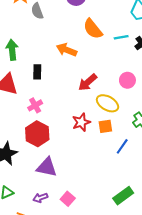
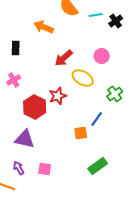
orange square: (105, 126) -> (81, 133), moved
red hexagon: (37, 134) -> (35, 107), moved
purple arrow: (40, 198) -> (19, 168), turned 80
pink square: (68, 199) -> (45, 169), turned -32

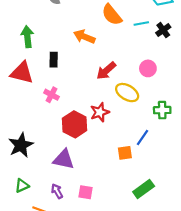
pink cross: (14, 80) -> (52, 95), turned -32
green cross: (115, 94) -> (162, 110), turned 35

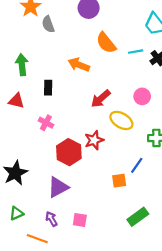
red triangle: (22, 73) -> (16, 101), size x0.7
purple triangle: (64, 159) -> (58, 187), turned -40

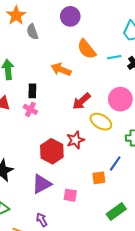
pink circle: (142, 96) -> (120, 99), size x1.5
pink cross: (46, 123) -> (30, 109), moved
purple arrow: (51, 219) -> (42, 220), moved
pink square: (80, 220) -> (70, 195), moved

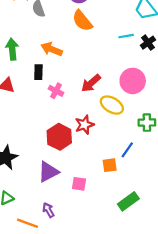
orange semicircle: (87, 49) -> (82, 21), moved
orange arrow: (61, 69) -> (52, 49), moved
pink cross: (30, 109) -> (56, 91), moved

